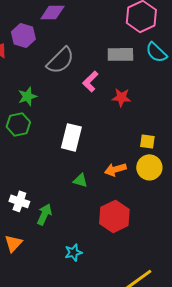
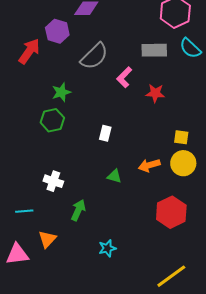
white rectangle: (71, 137) -> (105, 133), size x0.6
white cross: (19, 201) -> (53, 181), moved
red hexagon: (114, 216) -> (171, 212), moved

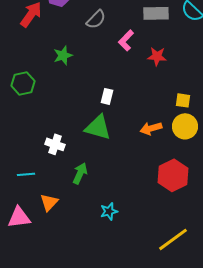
gray semicircle: (94, 56) -> (96, 19), size x0.7
green hexagon: (52, 120) -> (23, 83), moved
green triangle: (114, 176) -> (98, 127), moved, size x1.8

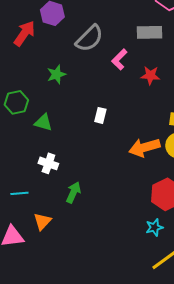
gray semicircle: (96, 19) -> (89, 38), size x1.4
green triangle: (98, 127) -> (43, 122), moved, size x0.7
orange arrow: (151, 128) -> (144, 147), size x1.4
cyan star: (109, 211) -> (154, 227), moved

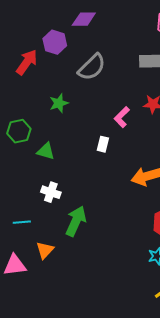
pink L-shape: (119, 59) -> (122, 117), moved
green arrow: (73, 192) -> (76, 221), size x1.4

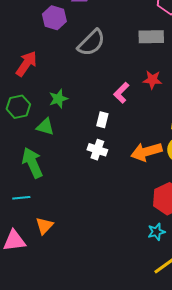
red arrow: (27, 62) -> (26, 64), moved
green star: (59, 103) -> (58, 99), moved
white cross: (51, 192) -> (97, 150), moved
green arrow: (76, 221) -> (32, 163), moved, turned -48

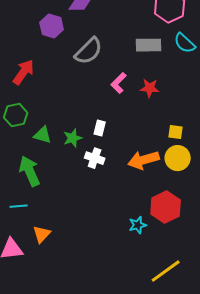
pink L-shape: (121, 93) -> (119, 83), moved
green star: (58, 99) -> (73, 138), moved
cyan star: (156, 232) -> (138, 225), moved

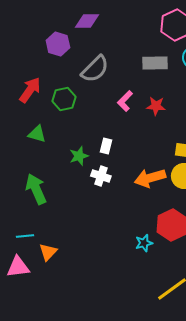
green hexagon: (16, 115) -> (64, 99), moved
green triangle: (43, 135) -> (37, 134), moved
cyan line: (19, 206) -> (25, 236), moved

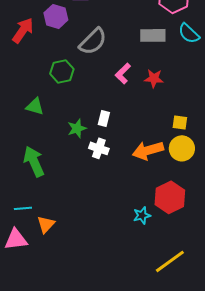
red arrow: (30, 90) -> (23, 30), moved

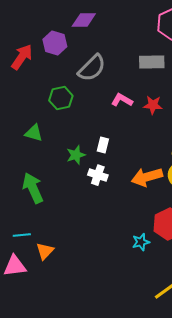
pink L-shape: (123, 73) -> (122, 100), turned 75

